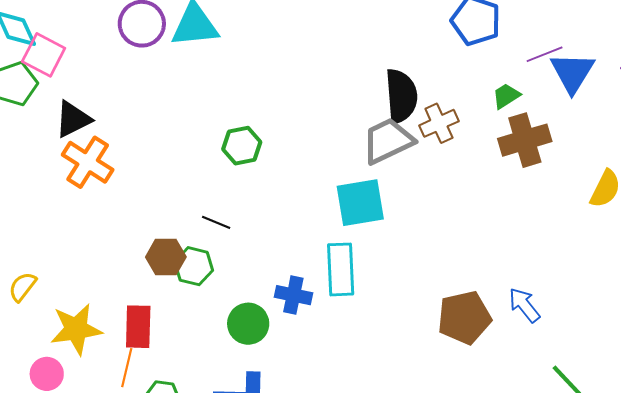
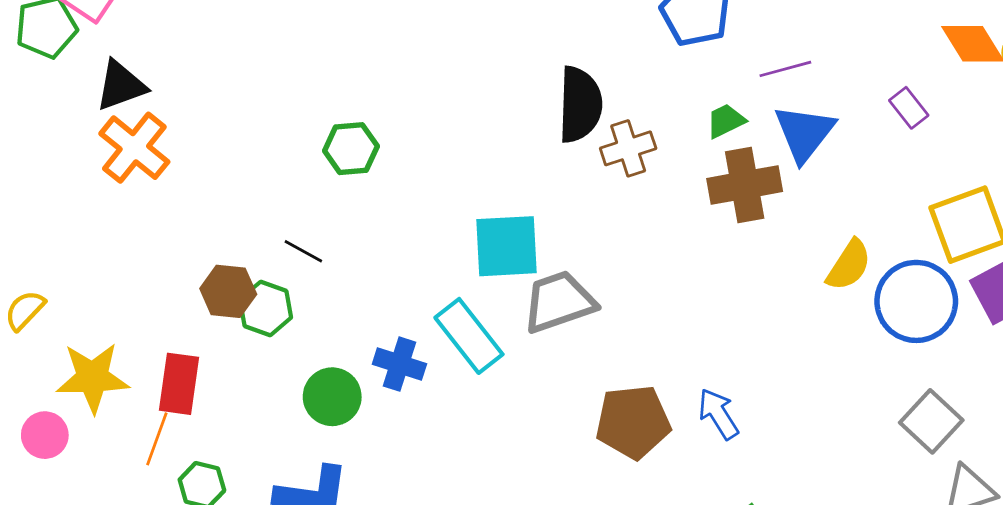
blue triangle: (572, 72) -> (804, 133), moved
gray trapezoid: (388, 141) -> (559, 302), moved
cyan rectangle: (341, 269) -> (469, 336), turned -42

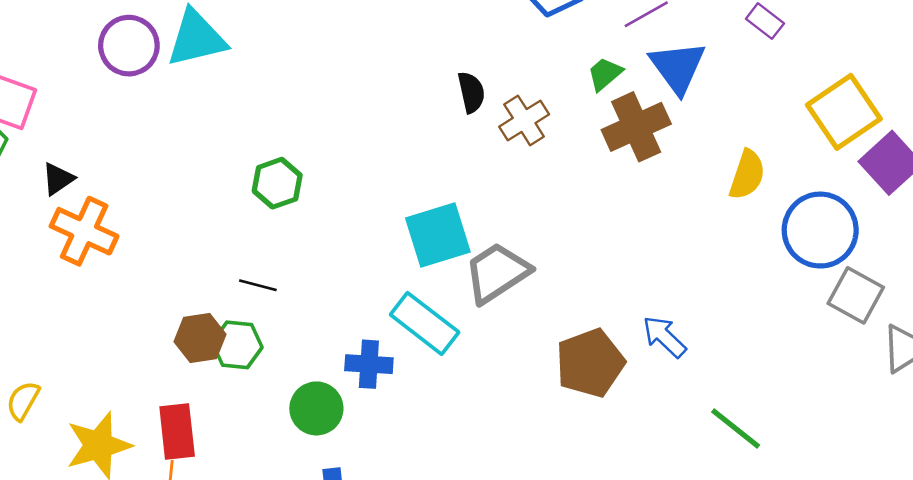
black triangle: (121, 86) -> (58, 179), size x0.7
black semicircle: (580, 105) -> (471, 92), size x0.6
blue circle: (916, 301) -> (820, 230), moved

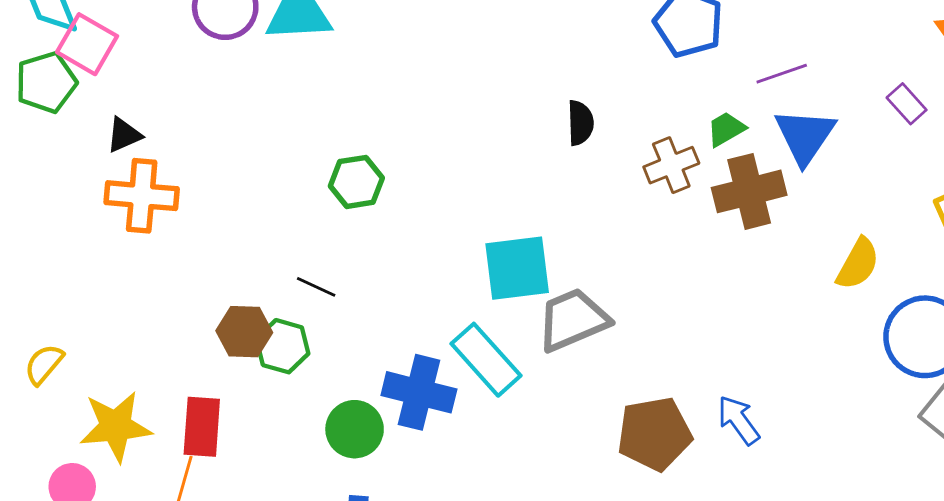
brown cross: (524, 120) -> (671, 165), moved
orange cross: (84, 231) -> (142, 196), turned -30
blue cross: (369, 364) -> (419, 392), size x1.4

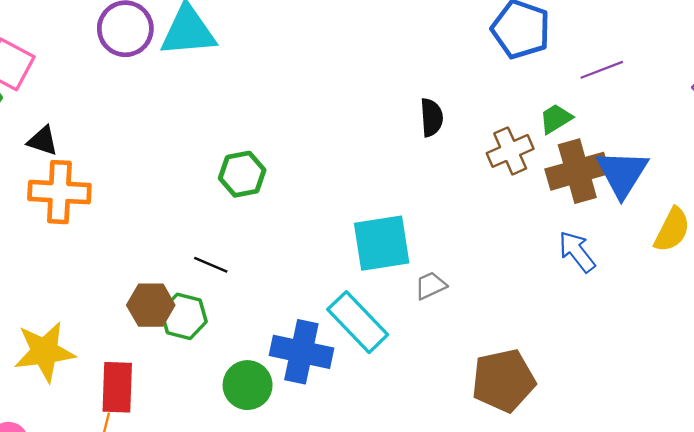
black triangle: (124, 135) -> (43, 141), turned 44
blue triangle: (805, 136) -> (622, 173), moved
gray trapezoid: (573, 320) -> (431, 286), size x0.5
blue arrow: (739, 420) -> (577, 252), moved
yellow star: (116, 426) -> (45, 352), moved

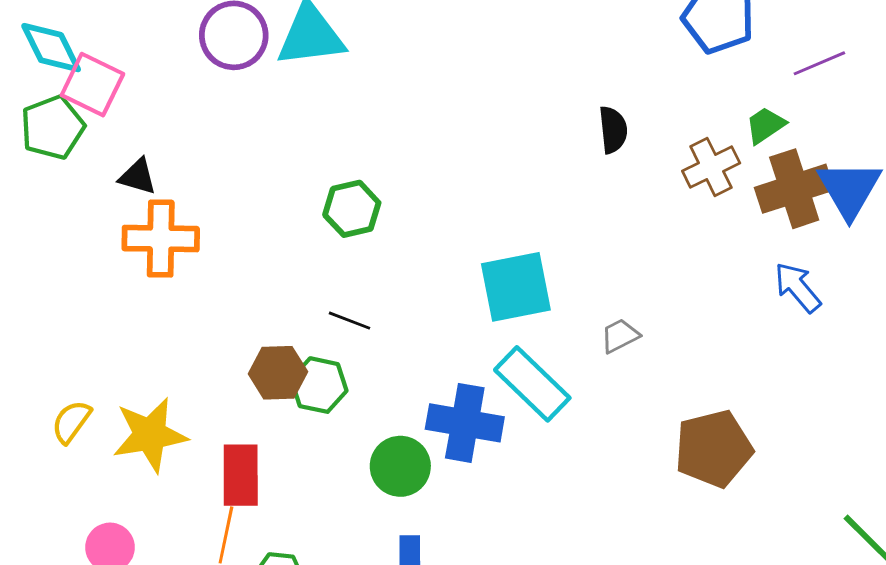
green hexagon: (242, 174) -> (352, 209), moved
cyan square: (382, 243) -> (516, 287), moved

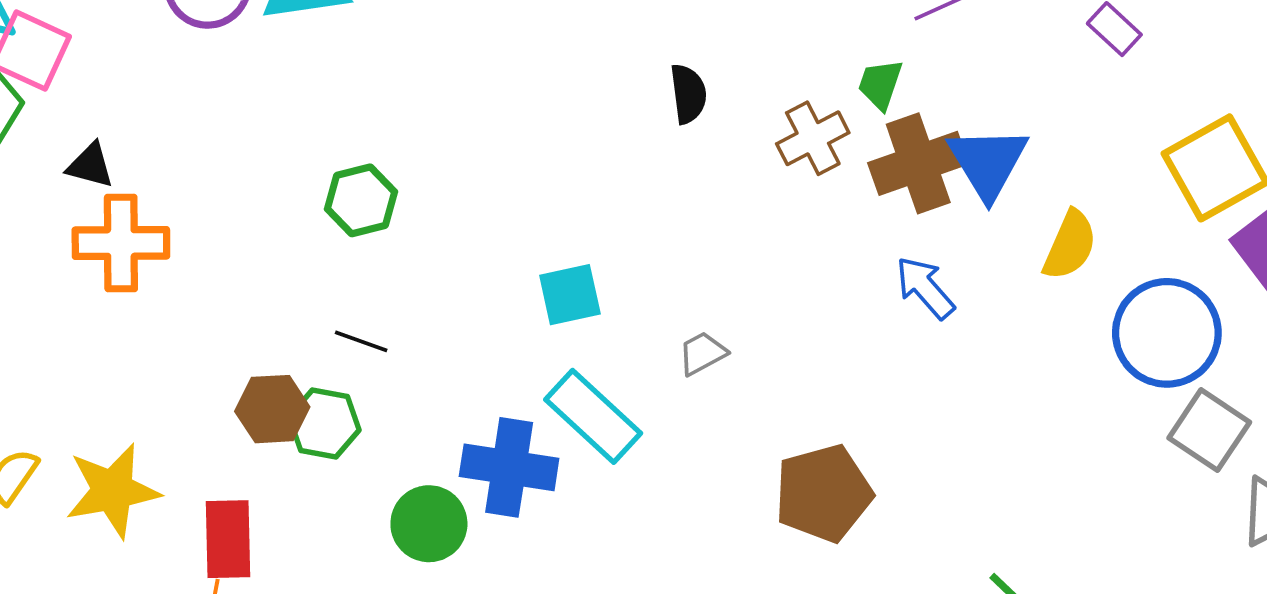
green trapezoid: (765, 125) -> (880, 84), turned -36
cyan square: (516, 287) -> (570, 295), size x0.7

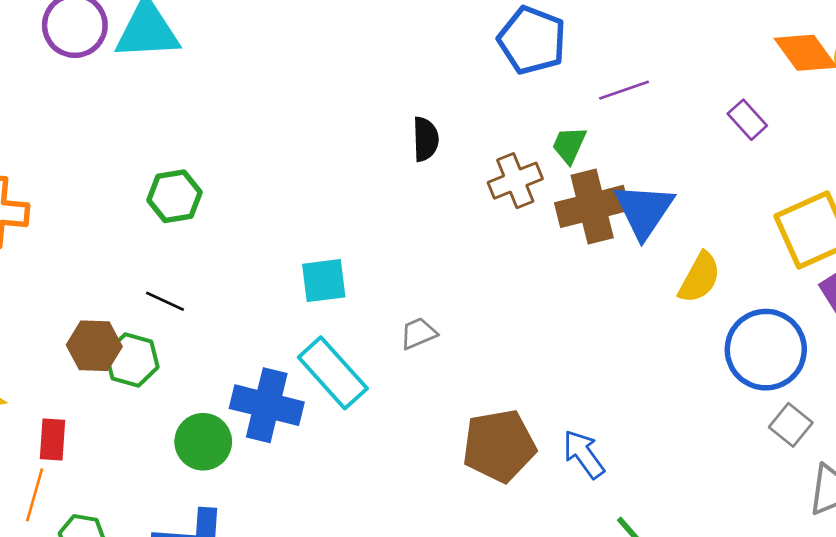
blue arrow: (925, 288) -> (584, 454), moved
gray square: (1209, 430) -> (791, 425), size x0.7
red rectangle: (228, 539) -> (52, 440), size x0.7

